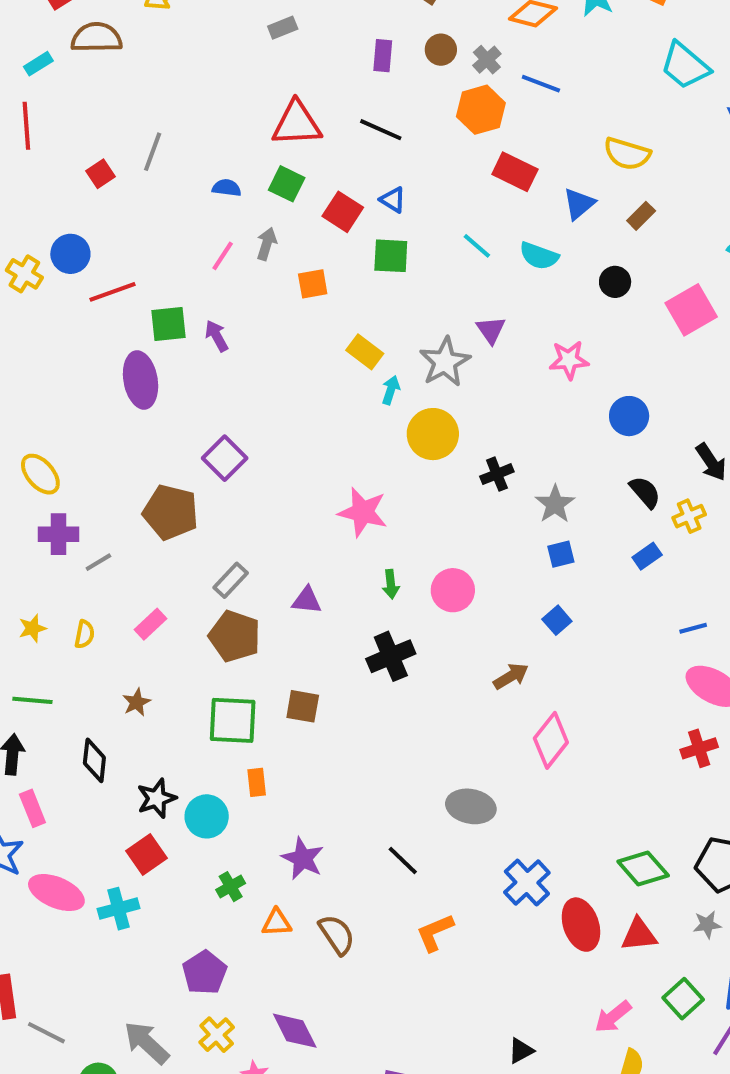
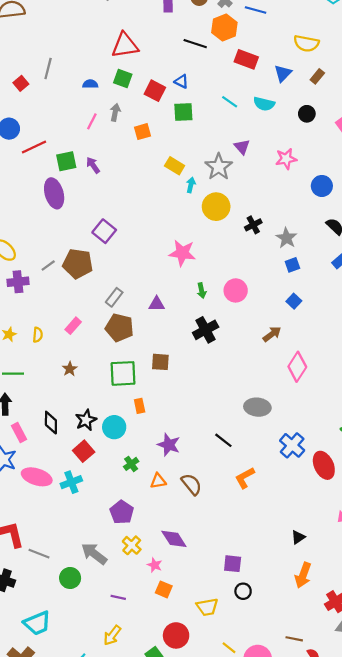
black line: (381, 130) -> (195, 44), moved
gray line: (98, 562) -> (48, 265), moved
black diamond: (94, 760) -> (51, 423), moved

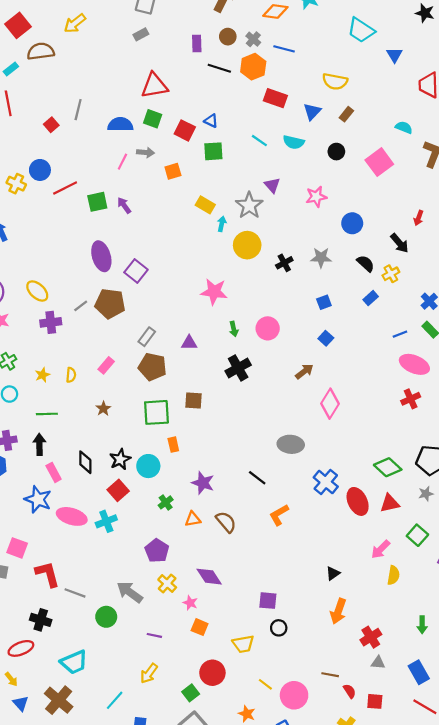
black line: (195, 44) -> (219, 68), moved
blue semicircle: (90, 84) -> (120, 125), size x1.6
gray arrow: (115, 112) -> (145, 152), turned 84
purple ellipse: (54, 193) -> (101, 256), moved
gray star: (286, 238) -> (321, 258), moved, turned -30

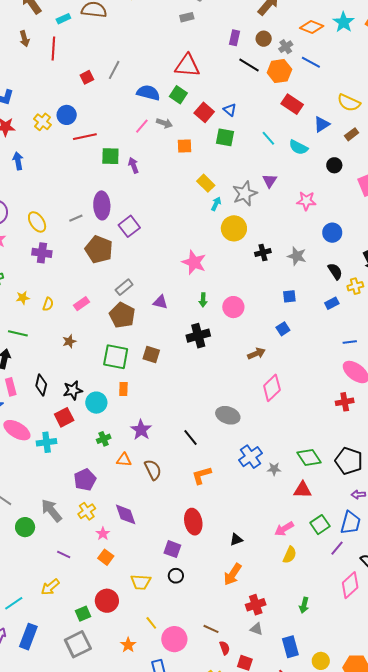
gray line: (81, 306) -> (76, 218), moved
gray star: (426, 494) -> (274, 469), moved
red ellipse: (358, 501) -> (193, 522), moved

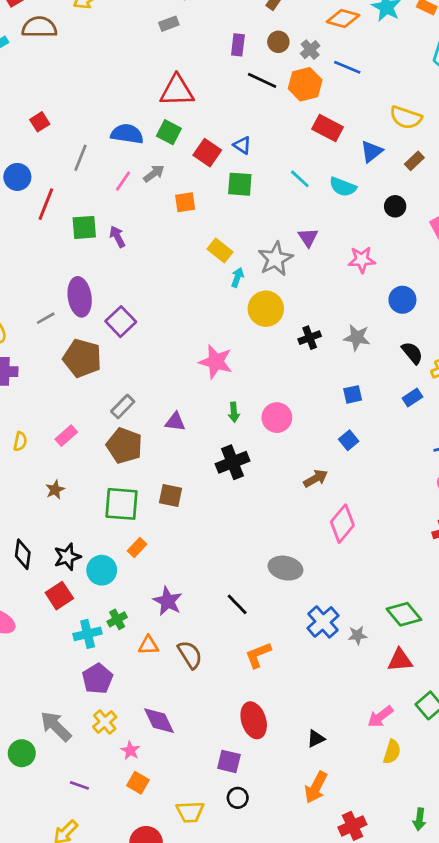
gray line: (114, 70) -> (80, 158), moved
gray arrow: (164, 123) -> (154, 174), turned -49
red line: (85, 137) -> (46, 204), turned -50
orange rectangle: (123, 389) -> (137, 547), turned 48
cyan cross: (47, 442) -> (88, 634), moved

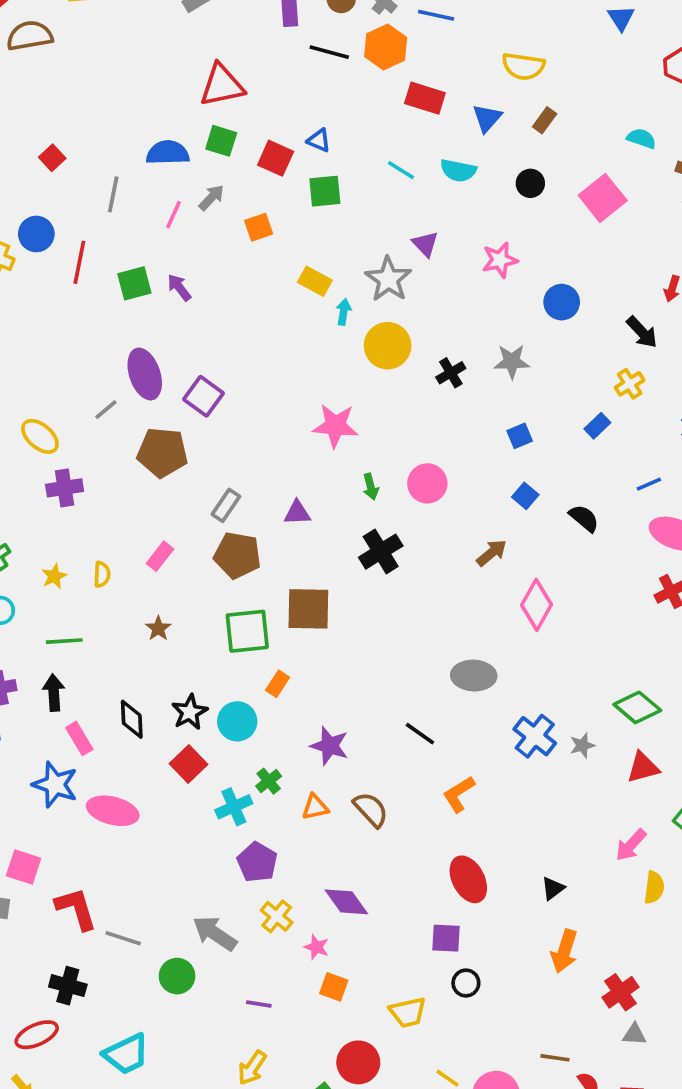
black semicircle: (412, 353) -> (584, 518), moved
brown square: (170, 495) -> (308, 609), size x1.5

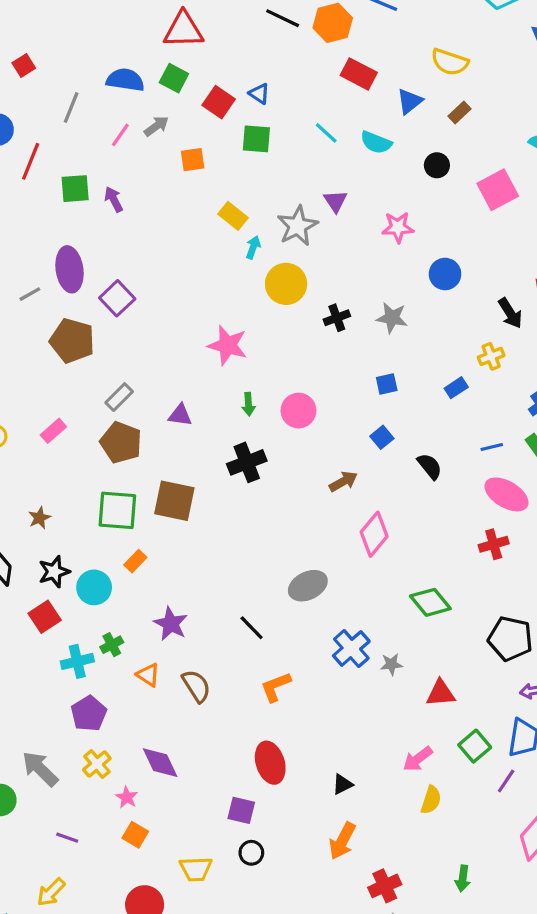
brown star: (158, 628) -> (39, 518), moved
gray ellipse: (474, 676) -> (308, 586), turned -39
green diamond: (637, 707) -> (430, 602), moved
orange triangle: (315, 807) -> (148, 675), turned 35

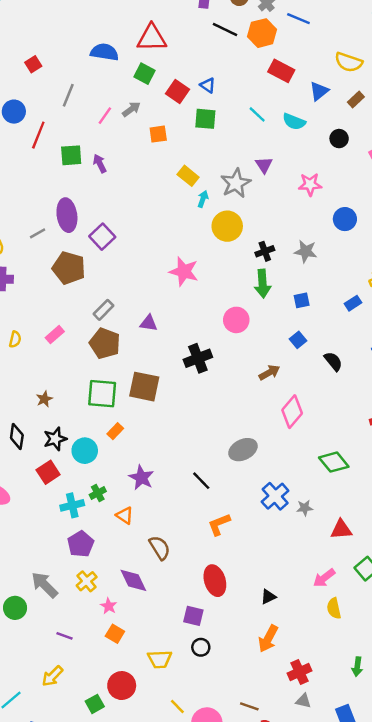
blue semicircle: (125, 80) -> (104, 52), moved
green arrow: (248, 404) -> (263, 284), moved, size x1.6
brown semicircle: (196, 686) -> (160, 548), moved
yellow semicircle: (431, 800) -> (334, 608), turned 150

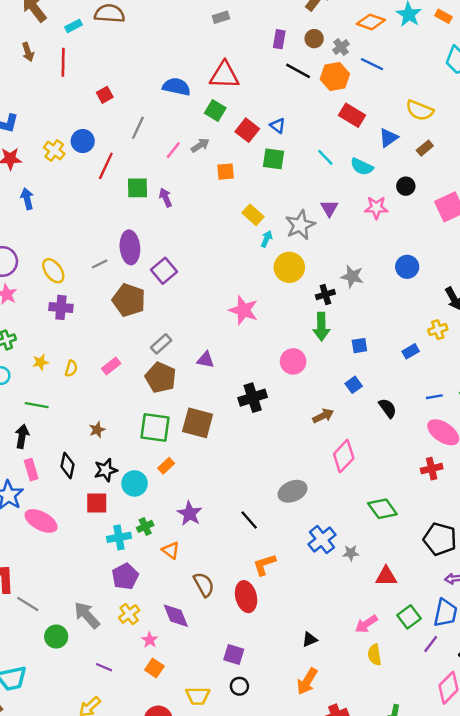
pink star: (310, 184) -> (376, 208), moved
gray star: (306, 251) -> (352, 276), moved
red square: (48, 472) -> (97, 503), turned 30
red ellipse: (215, 581) -> (246, 597), moved

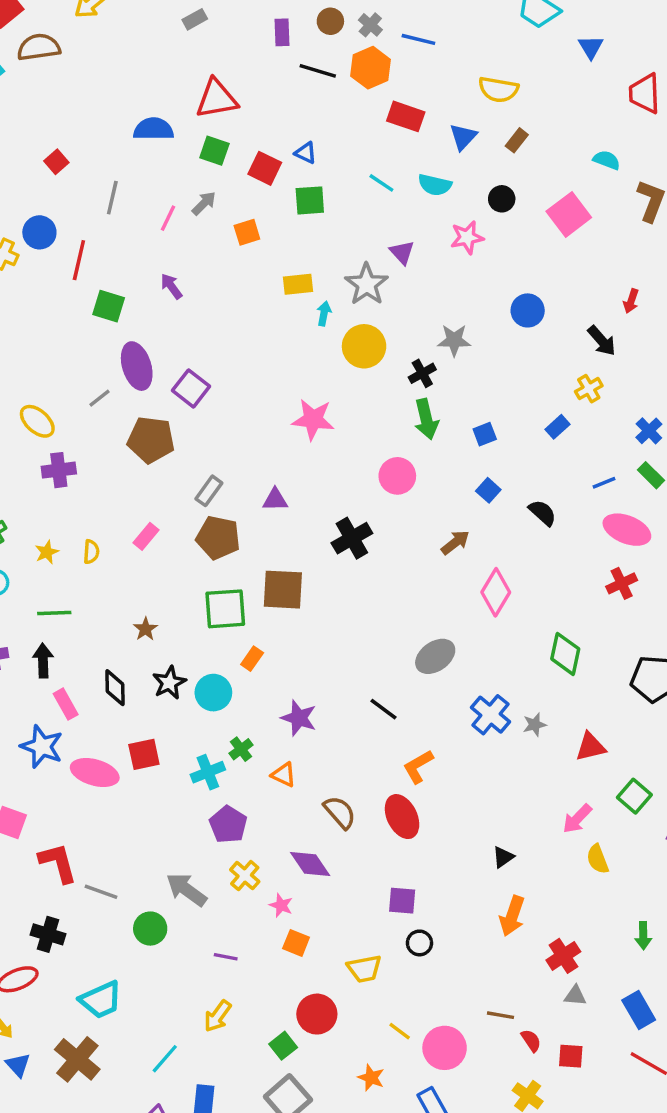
green square: (138, 188) -> (109, 306), moved, turned 30
yellow rectangle: (253, 215) -> (298, 284), turned -36
red square: (97, 503) -> (144, 754), moved
green diamond: (382, 509) -> (565, 654), turned 60

